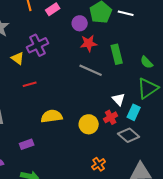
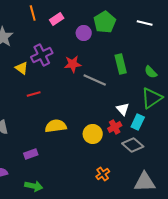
white line: (126, 13) -> (145, 23), moved
red star: (89, 43) -> (73, 64), moved

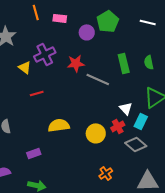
pink rectangle: (57, 19) -> (60, 18), turned 40
green semicircle: (151, 72) -> (149, 62), moved, turned 32

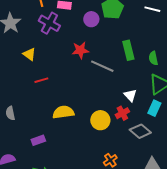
purple cross: (45, 54) -> (49, 23), moved, turned -35
green semicircle: (149, 62) -> (153, 58), moved
cyan rectangle: (141, 121) -> (154, 108), moved

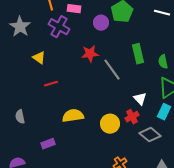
gray line: (102, 66) -> (112, 70), turned 30

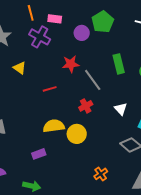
red line: (51, 84) -> (50, 89), moved
red cross: (132, 117) -> (86, 106), moved
yellow circle: (110, 124) -> (77, 134), moved
purple rectangle: (48, 144) -> (39, 154), moved

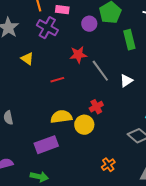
green rectangle: (119, 64) -> (129, 40), moved
red cross: (86, 106) -> (96, 107), moved
white triangle: (121, 109) -> (126, 81), moved, turned 40
purple rectangle: (39, 154) -> (46, 145), size x1.6

